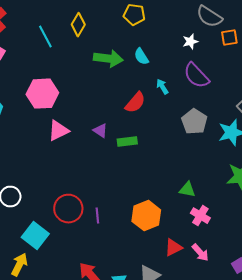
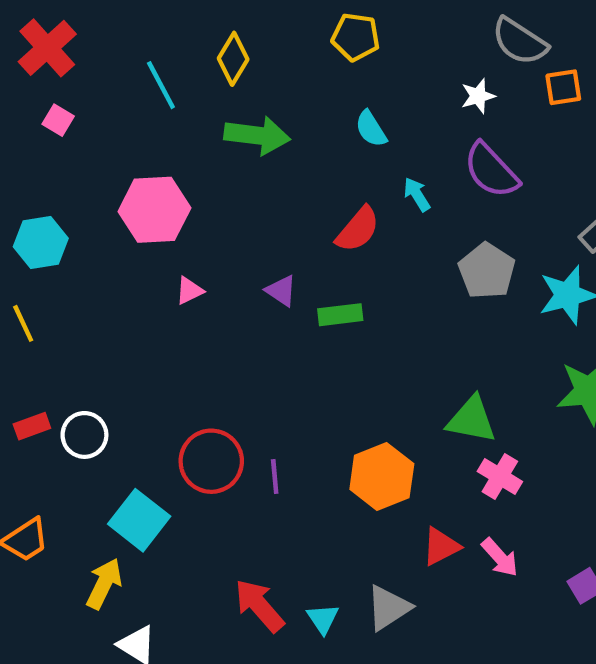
green arrow: (108, 59) -> (257, 135), moved
pink triangle: (58, 131) -> (189, 291), size x0.6
green triangle: (187, 190) -> (471, 420), size x1.4

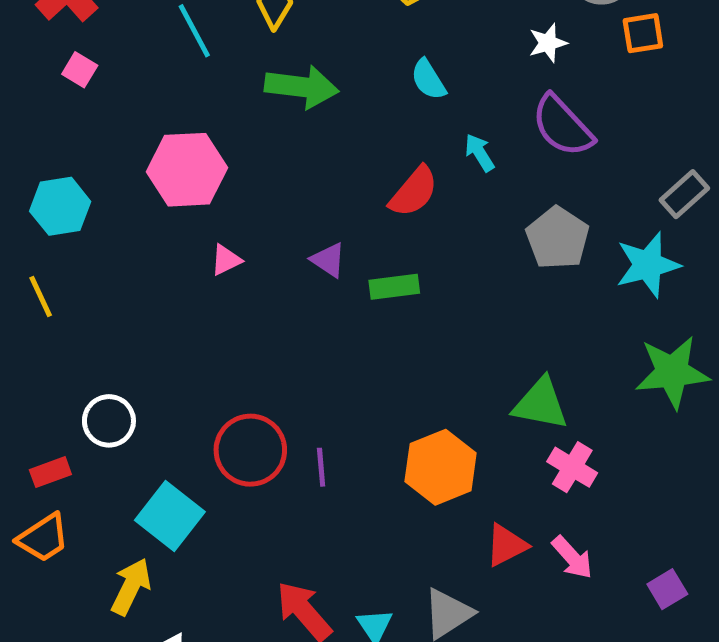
red rectangle: (32, 426) -> (50, 472), moved

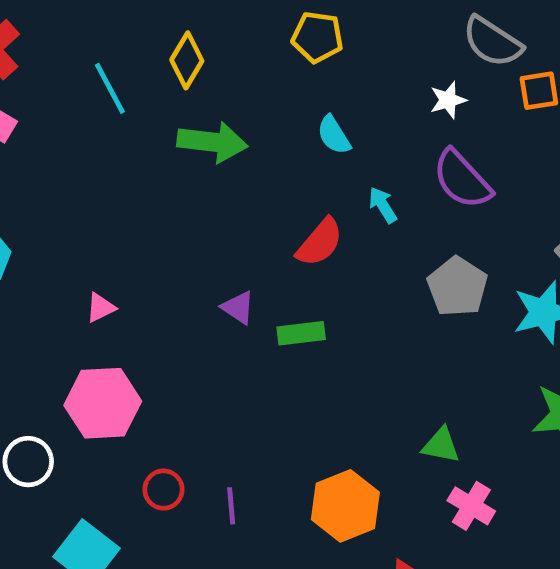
pink hexagon: (187, 170) -> (103, 403), moved
pink triangle: (226, 260) -> (101, 308), moved
green triangle: (541, 404) -> (441, 445), size x0.7
red circle: (250, 450) -> (163, 490), size x0.6

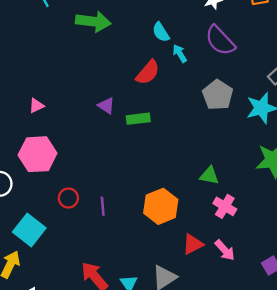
cyan semicircle: (334, 135) -> (161, 32), moved

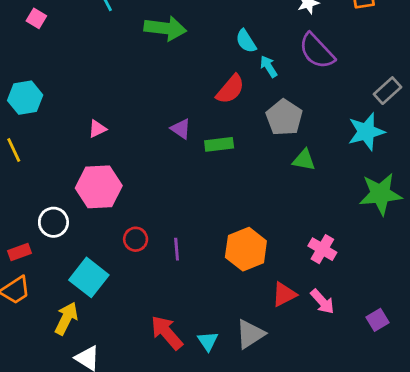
gray pentagon: (218, 95) -> (284, 117), moved
green triangle: (209, 176) -> (304, 160), moved

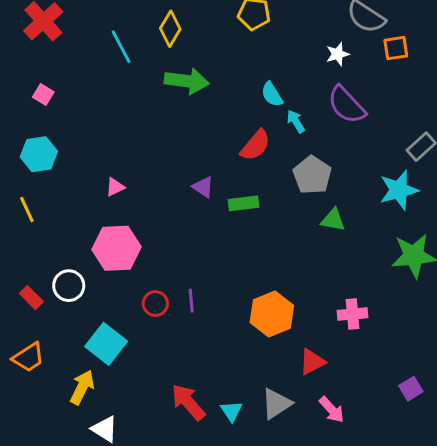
pink square: (36, 18) -> (43, 94), moved
purple line: (177, 249) -> (191, 301), moved
pink cross: (322, 249) -> (353, 314), turned -36
red rectangle: (19, 252) -> (31, 298), moved, turned 65
pink arrow: (322, 301) -> (332, 410), moved

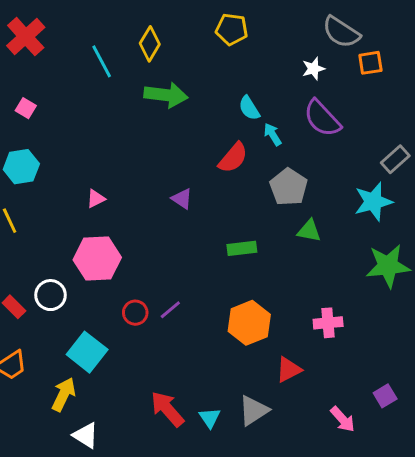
green rectangle: (243, 203) -> (242, 248), moved
purple line: (191, 301) -> (170, 310), turned 55
pink arrow: (332, 410) -> (343, 419), moved

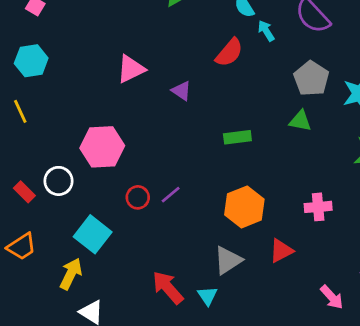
gray pentagon: (289, 187) -> (311, 79), moved
pink triangle: (96, 199) -> (131, 69), moved, size x1.6
gray triangle: (254, 410) -> (228, 260), moved

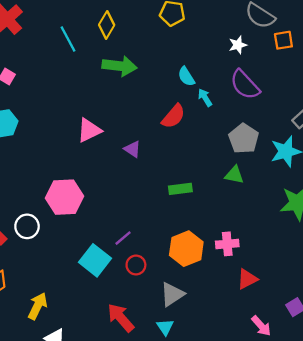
red circle: (138, 197) -> (136, 265), moved
pink cross: (318, 207) -> (227, 244), moved
cyan square: (93, 234) -> (95, 260), moved
red triangle: (281, 251) -> (247, 279), moved
cyan triangle: (207, 296) -> (165, 327), moved

